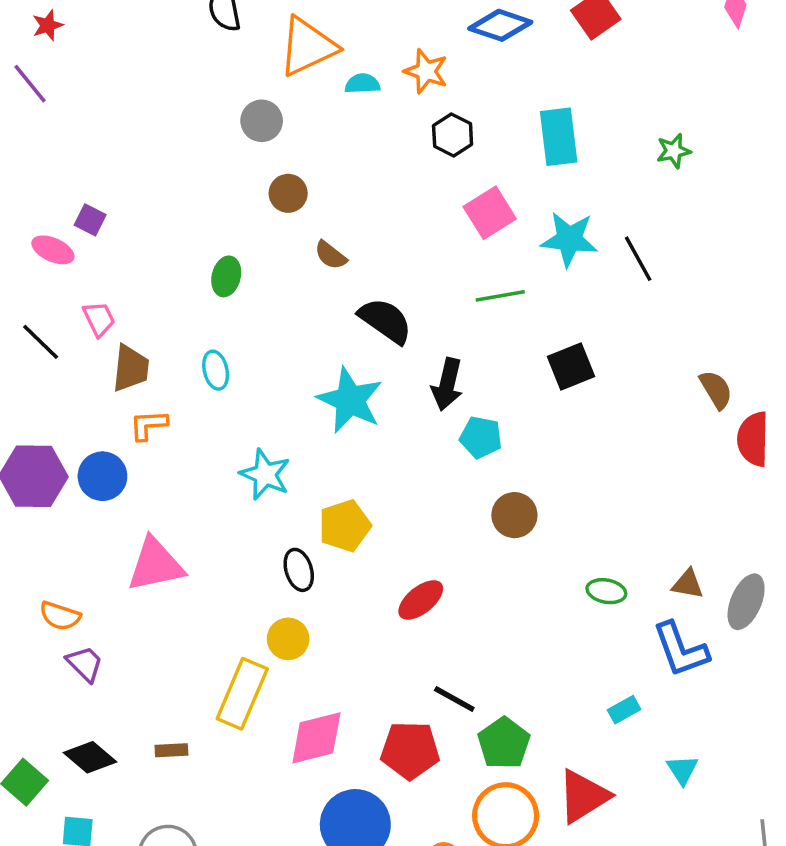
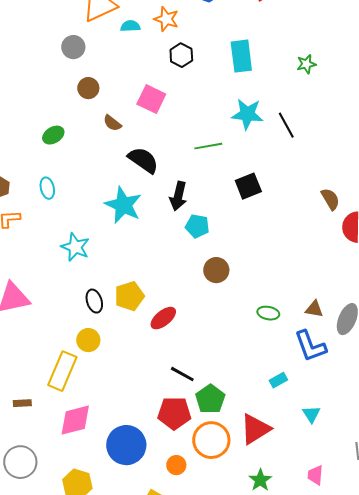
pink square: (490, 213) -> (151, 99), moved, turned -32
green ellipse: (226, 276) -> (53, 135), turned 45
yellow pentagon: (345, 526) -> (129, 296), moved
pink diamond: (316, 738) -> (75, 420), moved
red pentagon: (410, 750) -> (174, 413), moved

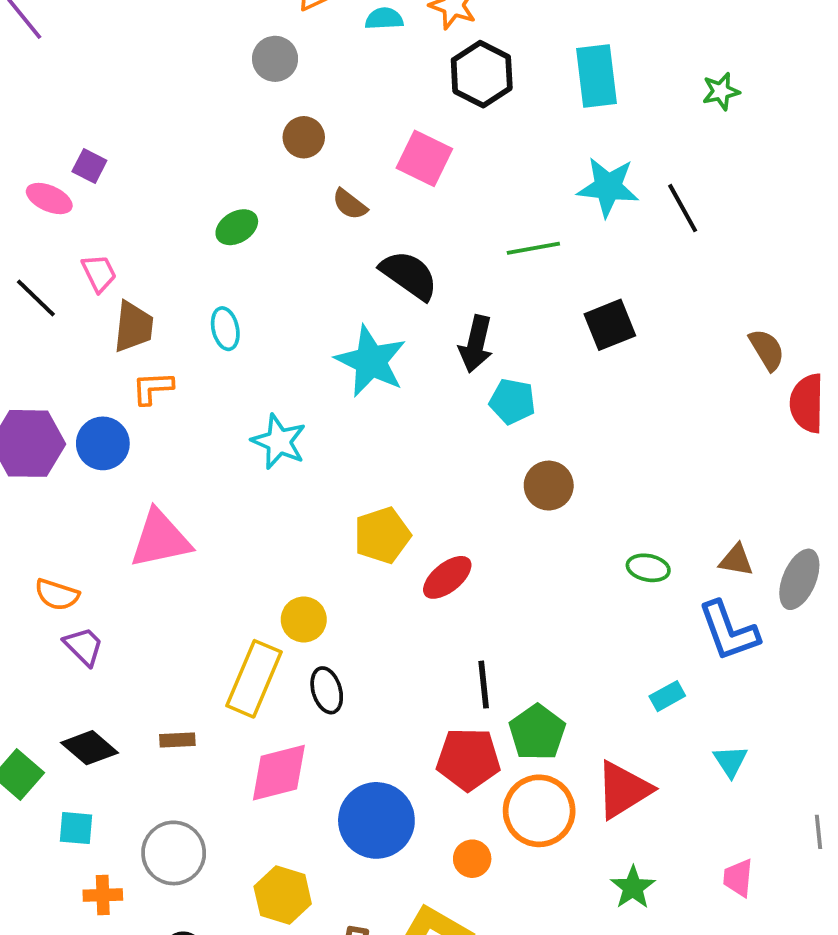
black hexagon: (181, 55) -> (482, 74), size x1.4
black ellipse: (94, 301) -> (327, 690), moved
black line: (182, 374) -> (484, 685), turned 55

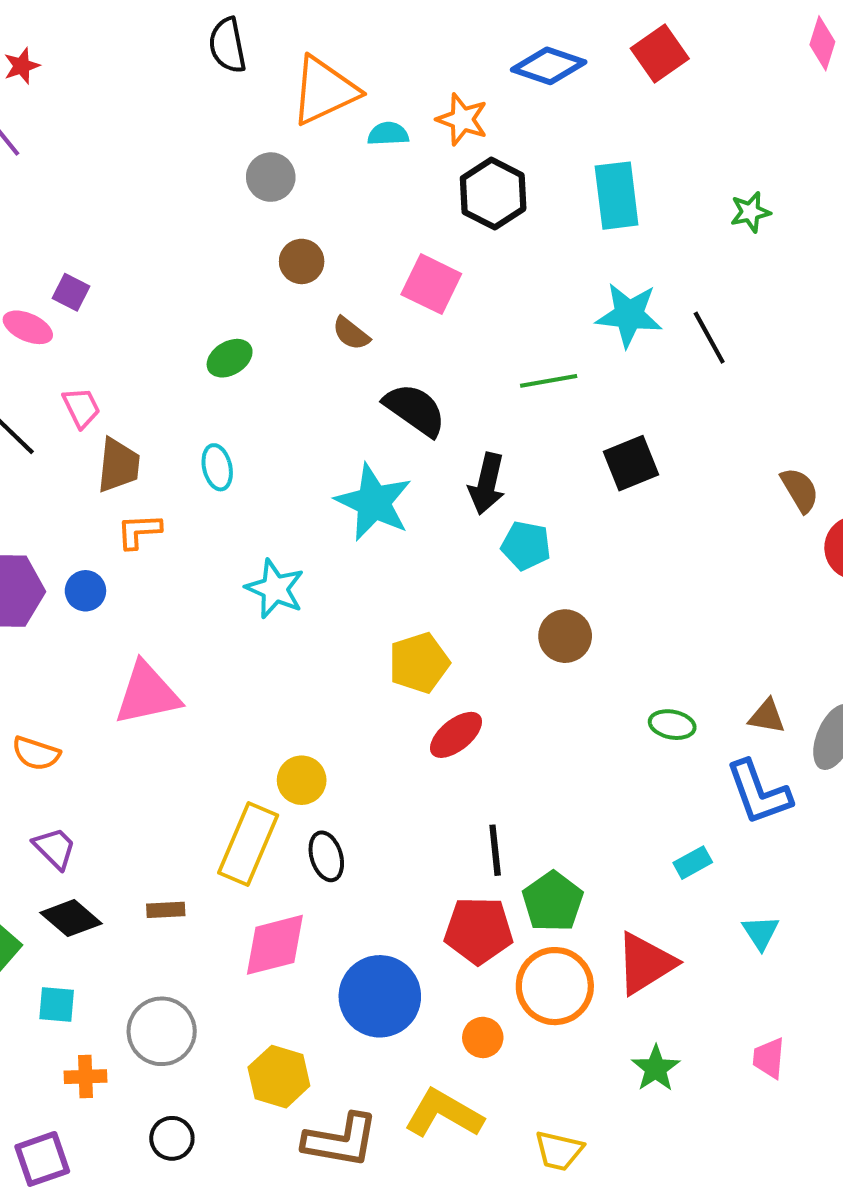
blue circle: (103, 443) -> (85, 591), size x0.7
yellow pentagon: (382, 535) -> (419, 663), moved
purple trapezoid: (84, 646) -> (55, 848), moved

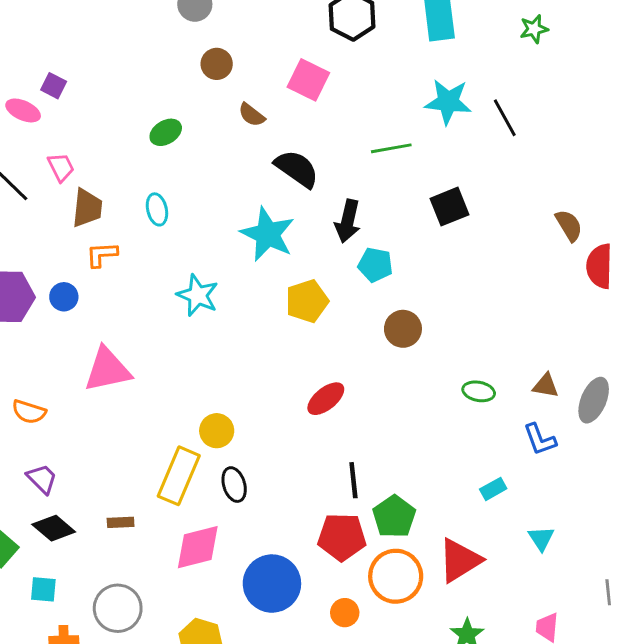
yellow pentagon: (419, 663) -> (307, 301), moved
blue L-shape: (759, 793) -> (540, 439), size x0.7

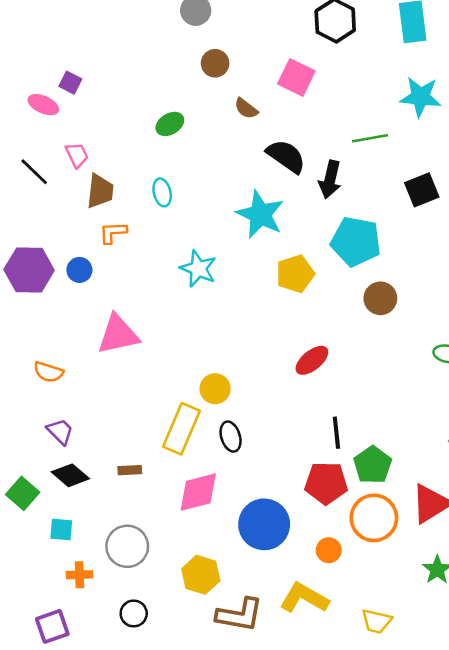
black arrow: (348, 221) -> (330, 180), moved
cyan pentagon: (375, 265) -> (356, 241), size x1.6

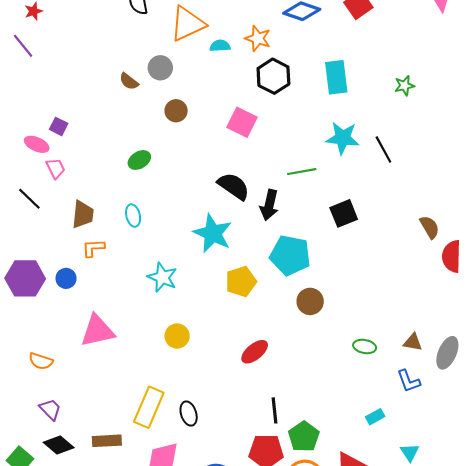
brown semicircle: (246, 108) -> (129, 81), moved
pink trapezoid: (77, 155) -> (56, 168), moved
yellow circle: (215, 389) -> (177, 336), moved
brown rectangle: (130, 470) -> (107, 441), size x1.5

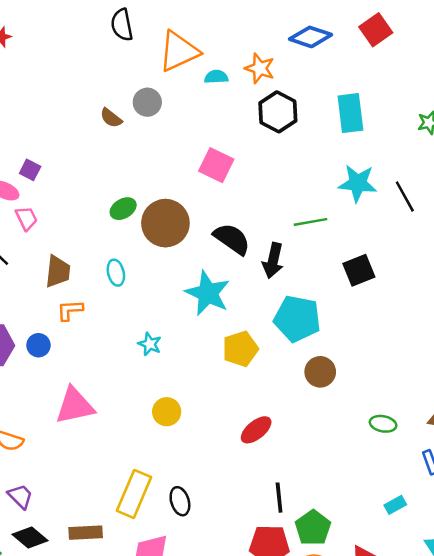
brown circle: (176, 111) -> (165, 223), moved, size x1.8
pink square: (242, 122) -> (216, 165), moved
cyan star: (162, 277) -> (150, 344), size x0.7

